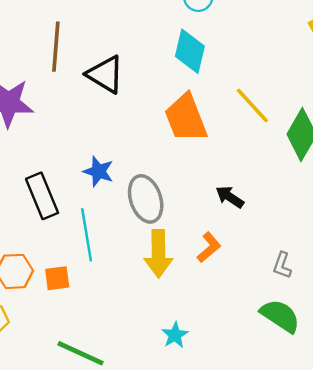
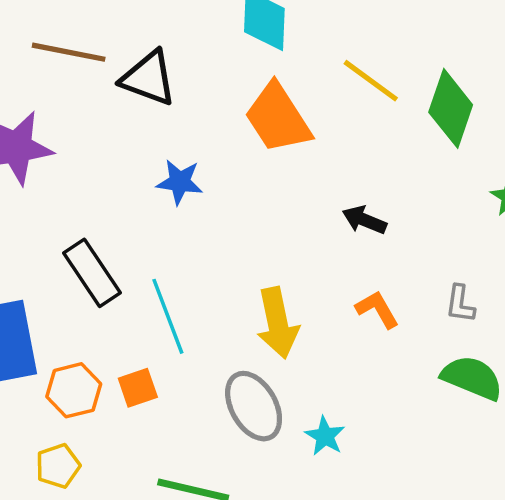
brown line: (56, 47) -> (69, 52), turned -72
blue star: (98, 171) -> (180, 182), moved
gray ellipse: (146, 199) -> (254, 406), moved
orange L-shape: (209, 247) -> (377, 309), moved, turned -68

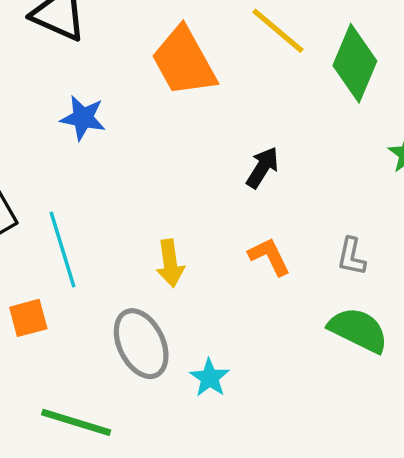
black arrow: (364, 220) -> (263, 168), turned 96
yellow arrow: (278, 323) -> (170, 263), size x0.7

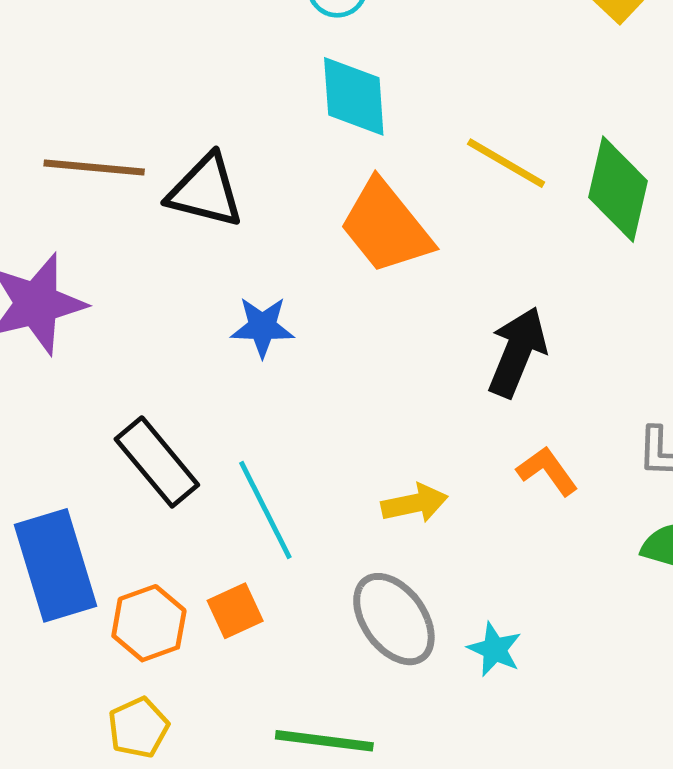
black arrow: (263, 168) -> (517, 352), size x1.5
yellow arrow: (170, 263) -> (415, 503), turned -84

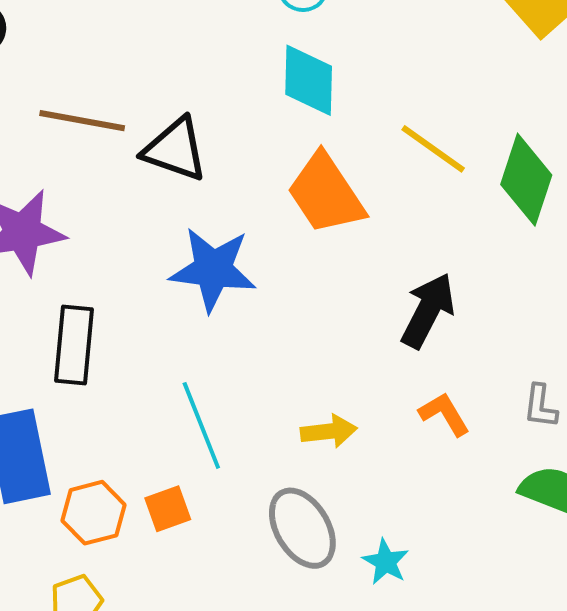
blue star: (262, 327) -> (213, 269), size x1.6
black rectangle: (157, 462) -> (74, 345), moved, turned 40

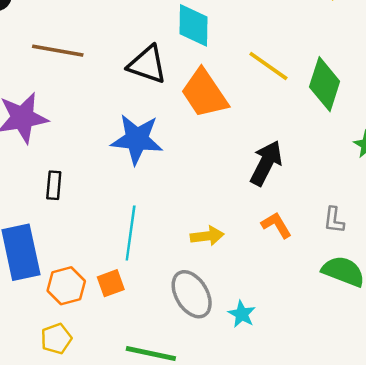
black triangle: (175, 149) -> (147, 64), moved
black rectangle: (74, 345) -> (54, 185), size x0.6
cyan line: (201, 425) -> (131, 233), turned 30

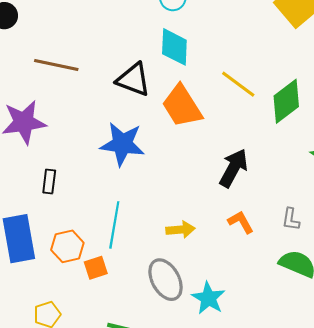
green diamond: (325, 84) -> (286, 101), turned 33
orange hexagon: (66, 286) -> (67, 246), moved
cyan star: (242, 314) -> (208, 298), size x1.4

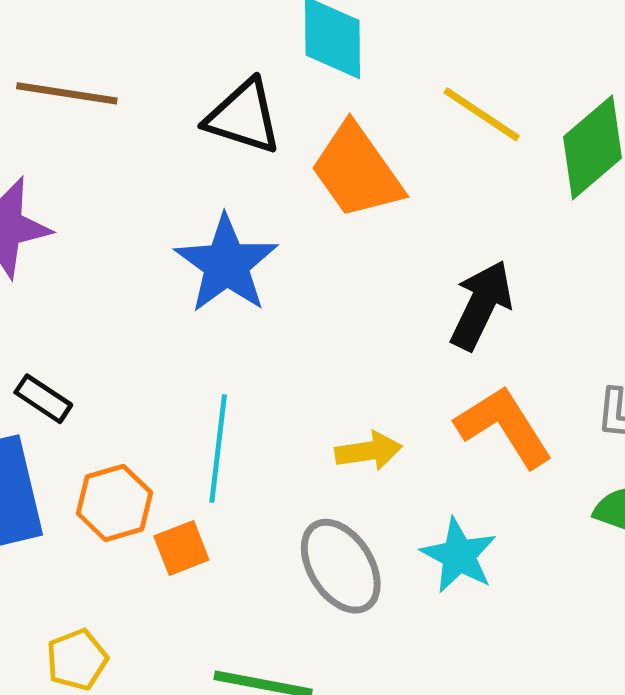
blue star: (122, 144) -> (226, 264), turned 30
black rectangle: (49, 182) -> (43, 399), moved, turned -60
orange L-shape: (241, 222) -> (504, 427), size x1.6
cyan star: (208, 298) -> (459, 556), moved

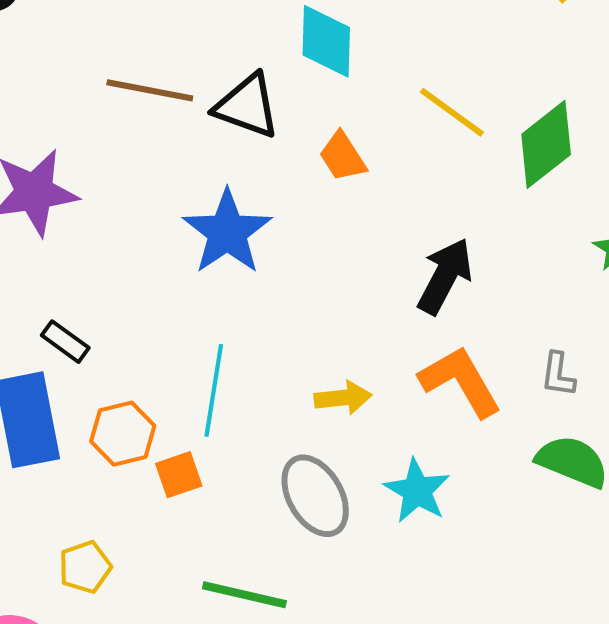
brown line: (67, 93) -> (150, 90), moved
orange trapezoid: (357, 171) -> (343, 157), size x0.6

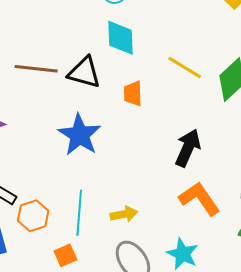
orange trapezoid: (343, 157) -> (133, 93), turned 36
yellow arrow: (343, 398) -> (124, 214), moved
orange hexagon: (123, 434) -> (33, 216), moved

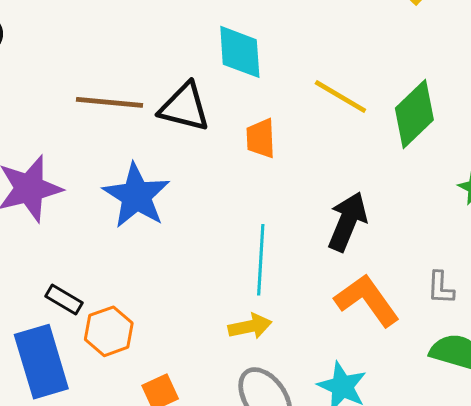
blue star: (80, 135) -> (136, 196), moved
cyan line: (79, 213) -> (261, 260), moved

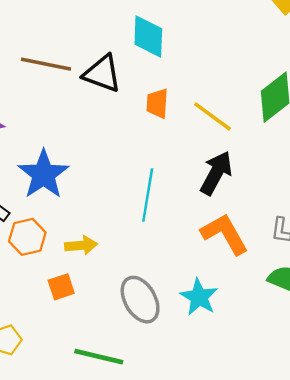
yellow line: (340, 96) -> (213, 116), moved
blue star: (136, 196) -> (43, 174), moved
yellow arrow: (250, 326) -> (81, 245), moved

